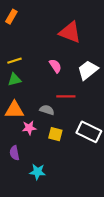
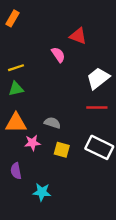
red triangle: (70, 32) -> (78, 36), size x0.7
pink semicircle: (55, 66) -> (58, 55), moved
red line: (66, 96) -> (97, 108), moved

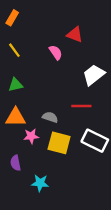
yellow line: (16, 68) -> (14, 50), moved, turned 72
red line: (97, 108) -> (81, 106), moved
yellow square: (62, 150) -> (59, 143), size x1.5

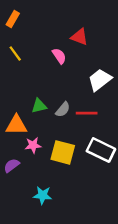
green triangle: (16, 85) -> (39, 106), moved
gray semicircle: (50, 117) -> (63, 110), moved, turned 112
purple semicircle: (16, 163) -> (12, 165), moved, turned 64

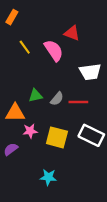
yellow line: (15, 54) -> (25, 47), moved
pink semicircle: (59, 56) -> (54, 50), size x1.5
white trapezoid: (100, 80) -> (90, 72), turned -150
cyan star: (43, 195) -> (48, 177), moved

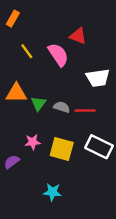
green triangle: (35, 96) -> (38, 104), turned -40
gray semicircle: (57, 99) -> (62, 107), turned -112
orange triangle: (15, 113) -> (16, 93), moved

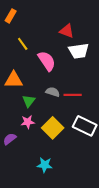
pink semicircle: (58, 55) -> (47, 61), moved
white trapezoid: (98, 78) -> (79, 51), moved
green triangle: (38, 104) -> (29, 101), moved
yellow square: (62, 149) -> (53, 128), turned 30

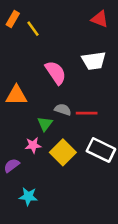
red triangle: (67, 31) -> (100, 19), moved
yellow line: (23, 44) -> (33, 29), moved
green triangle: (29, 101) -> (45, 124), moved
cyan star: (45, 165) -> (28, 196), moved

